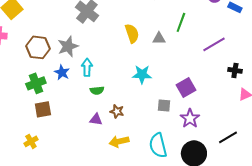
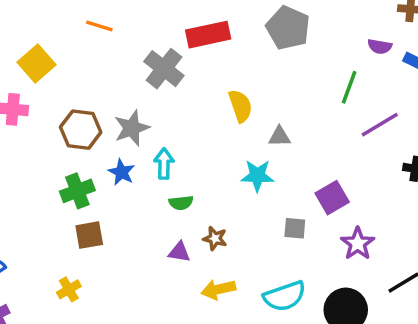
green line: (181, 22) -> (349, 87), moved
gray triangle: (159, 38) -> (279, 137), moved
purple star: (190, 118) -> (358, 244), moved
cyan semicircle: (158, 145) -> (285, 296), turned -95

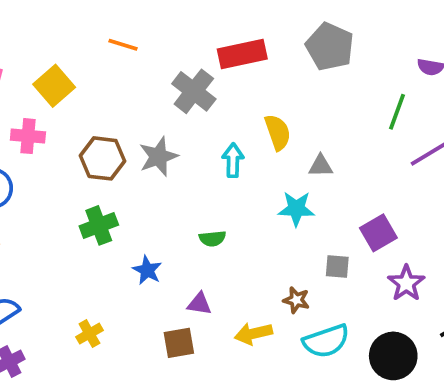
cyan arrow: (164, 164) -> (233, 160), moved
blue star: (121, 172) -> (147, 270), moved
brown square: (89, 235) -> (179, 343), moved
brown star: (215, 238) -> (296, 300), moved
purple triangle: (179, 252) -> (199, 304), moved

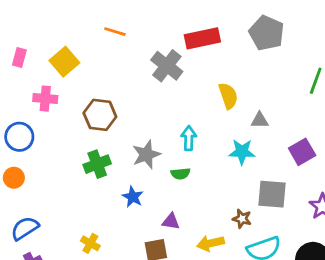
gray star: (158, 157) -> (146, 155), moved
cyan arrow: (233, 160) -> (189, 138), moved
purple square: (378, 233) -> (302, 152), moved
gray square: (337, 266) -> (272, 194), size x1.6
yellow cross: (89, 334) -> (90, 243), turned -30

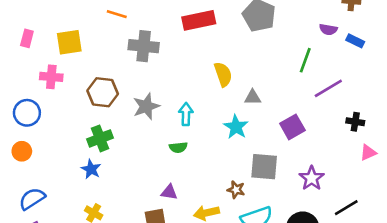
yellow square: (64, 62) -> (69, 42), turned 32
gray cross: (167, 66) -> (144, 46), moved, turned -32
cyan star: (242, 152) -> (236, 127), turned 30
gray star: (146, 155) -> (146, 106), moved
blue star: (133, 197) -> (91, 169), moved

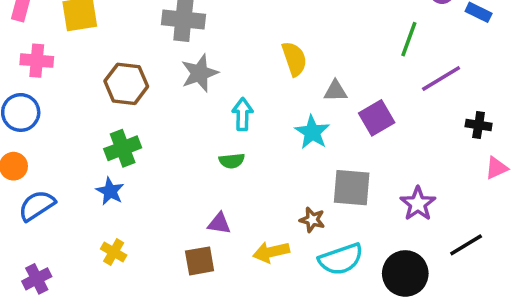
pink cross: (51, 77) -> (37, 61), moved
gray star: (146, 106) -> (200, 73), moved
purple square: (292, 127) -> (377, 118), moved
blue semicircle: (32, 199) -> (37, 205), moved

